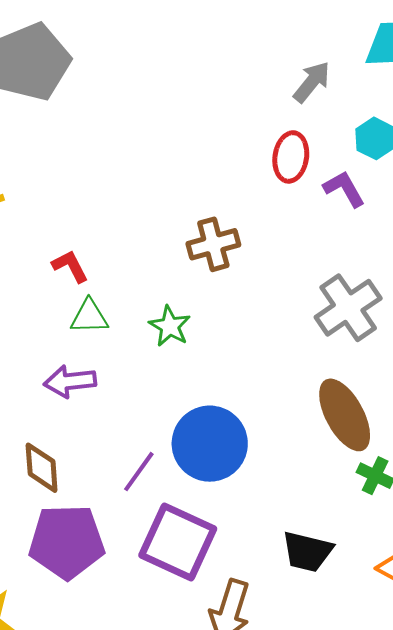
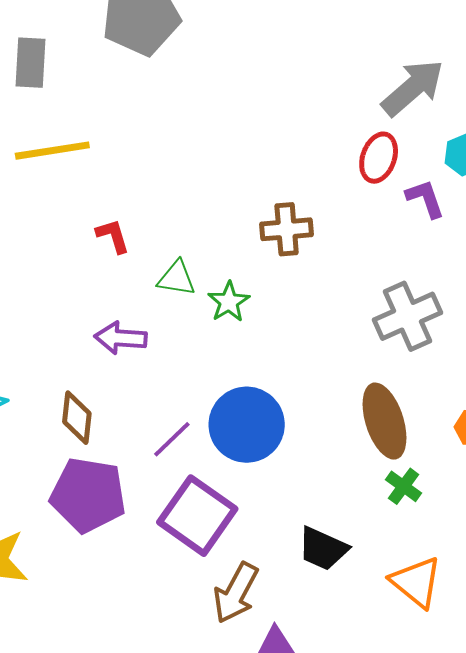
gray arrow: (312, 82) -> (413, 88), size x1.5
red L-shape: (70, 266) -> (113, 236), moved
green triangle: (89, 317) -> (177, 278), moved

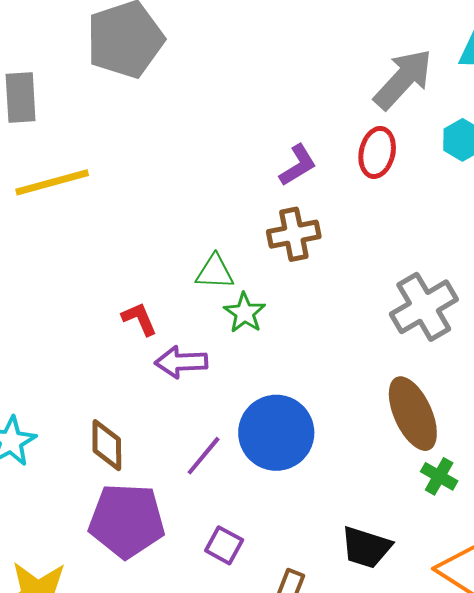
purple L-shape: (425, 199) -> (298, 165), moved, turned 84
red L-shape: (113, 236) -> (139, 319), moved
green triangle: (177, 278) -> (215, 272), moved
purple arrow: (121, 338) -> (181, 362), moved
purple square: (197, 516) -> (224, 545), moved, size x0.5

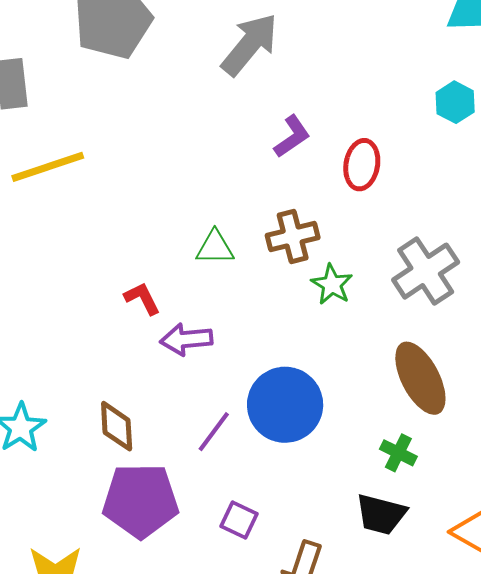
gray arrow: (403, 79) -> (250, 45), moved
red ellipse: (377, 152) -> (362, 165), moved
brown cross: (294, 234) -> (293, 236), moved
green star: (245, 313) -> (332, 284), moved
green cross: (439, 476) -> (398, 453), moved

